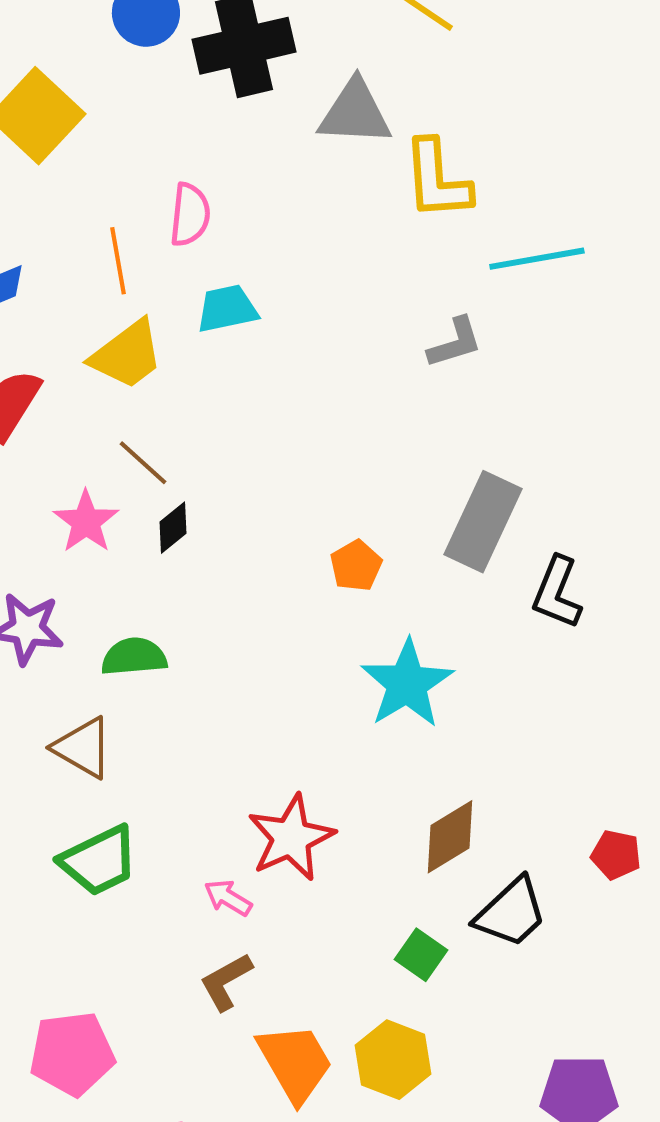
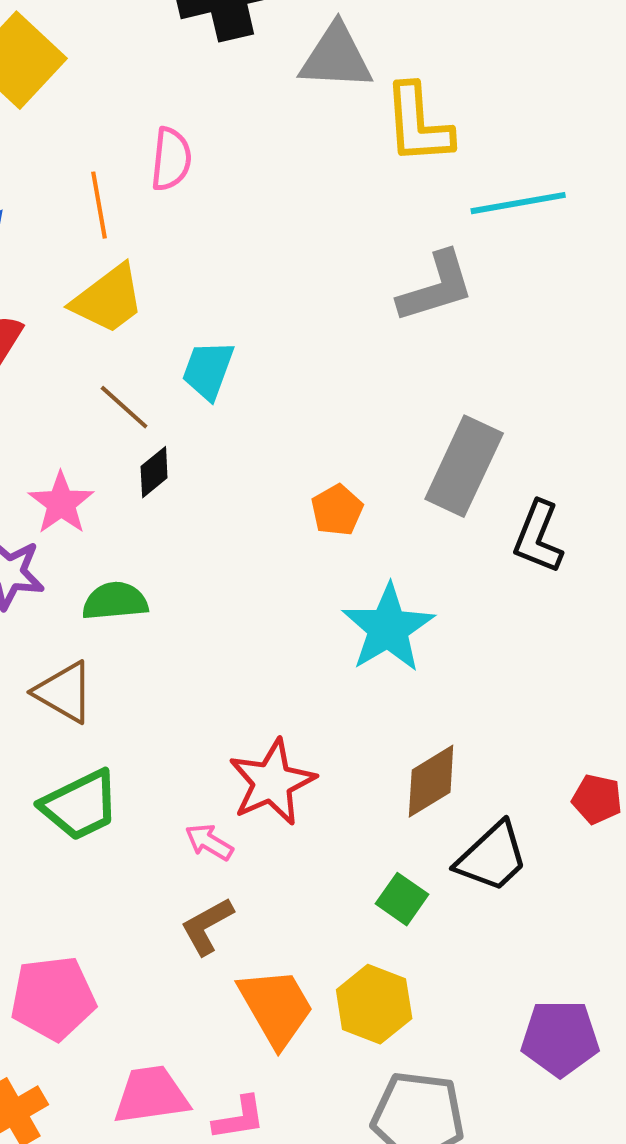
cyan trapezoid: (227, 309) -> (208, 370), moved, turned -58
gray L-shape: (455, 343) -> (436, 287), size x1.4
pink star: (86, 522) -> (61, 503), moved

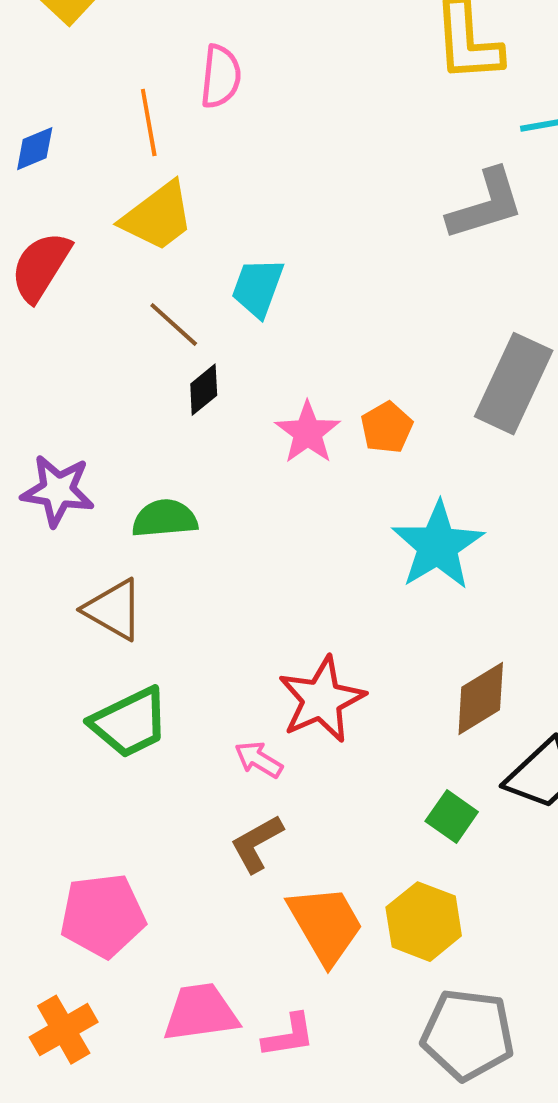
pink star: (61, 503) -> (308, 433), moved

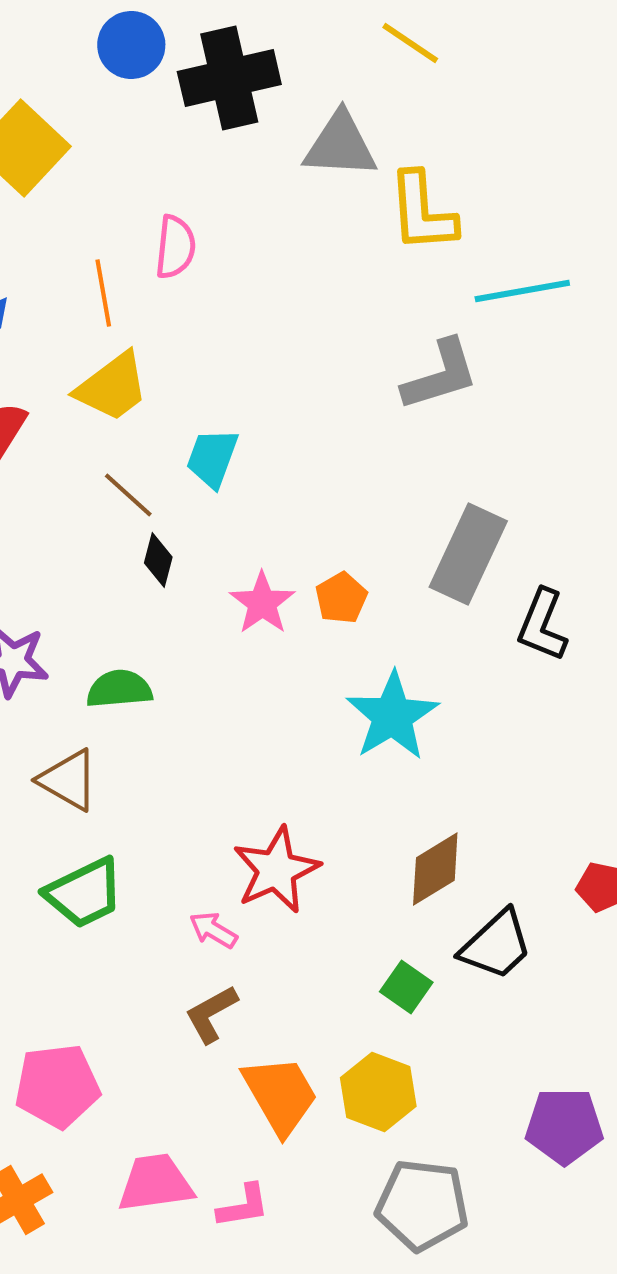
black diamond: (204, 390) -> (158, 560), turned -36

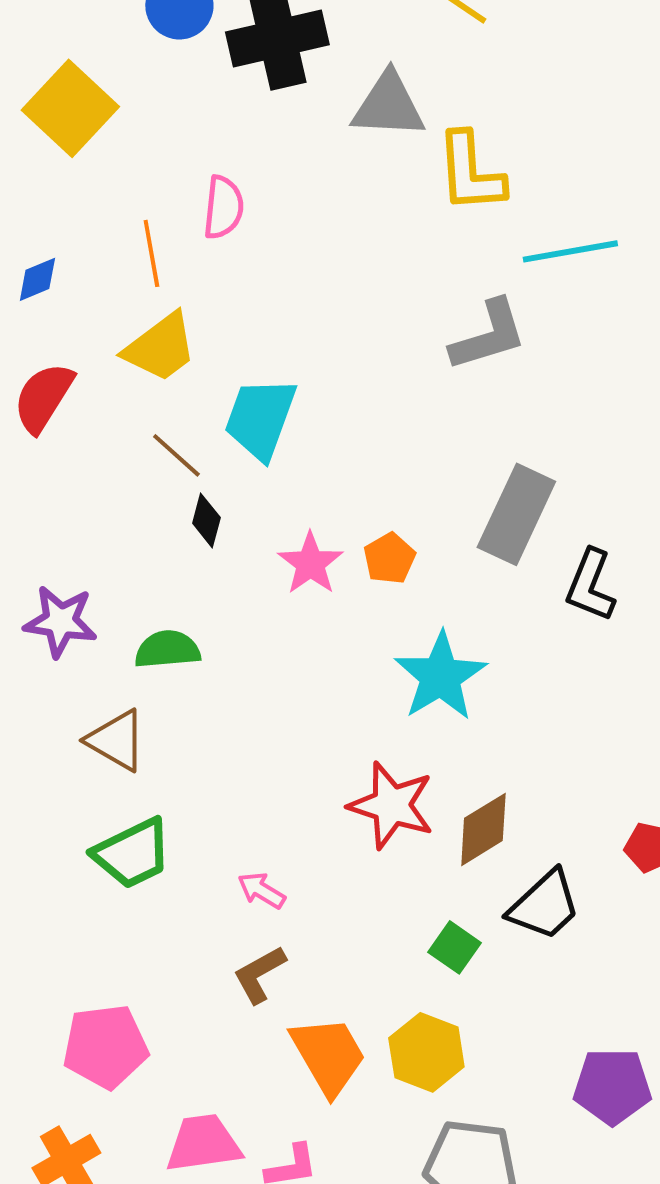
cyan trapezoid: (212, 458) -> (260, 418), size x1.4
red star: (276, 870) -> (391, 805), moved, turned -30

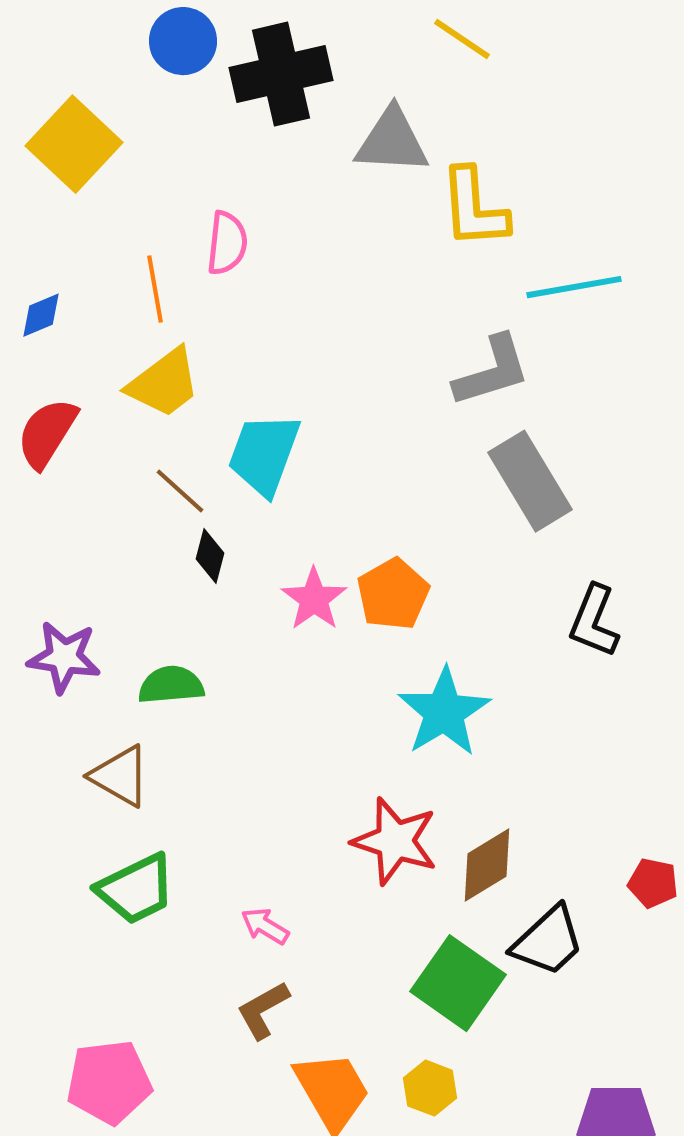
gray rectangle: (516, 514) -> (530, 481), moved, turned -56
orange pentagon: (389, 558) -> (393, 594), size x1.4
green square: (454, 947) -> (458, 983), size x1.8
yellow hexagon: (426, 1052) -> (430, 1088), size x0.7

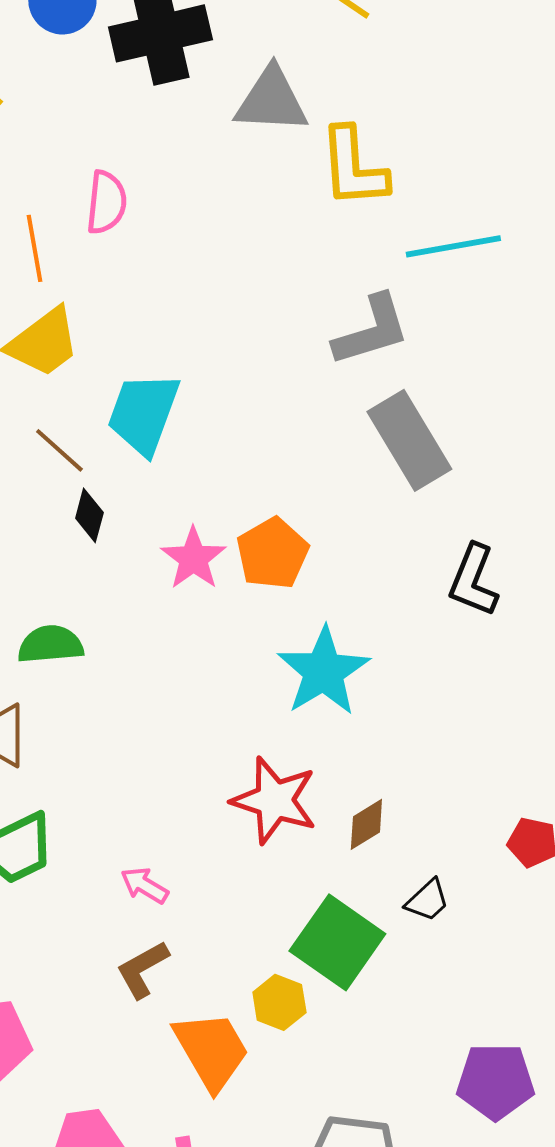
brown diamond: (487, 865) -> (366, 824), size x0.7
black trapezoid: (548, 941) -> (427, 900), size x0.6
yellow hexagon: (430, 1088) -> (279, 1002), moved

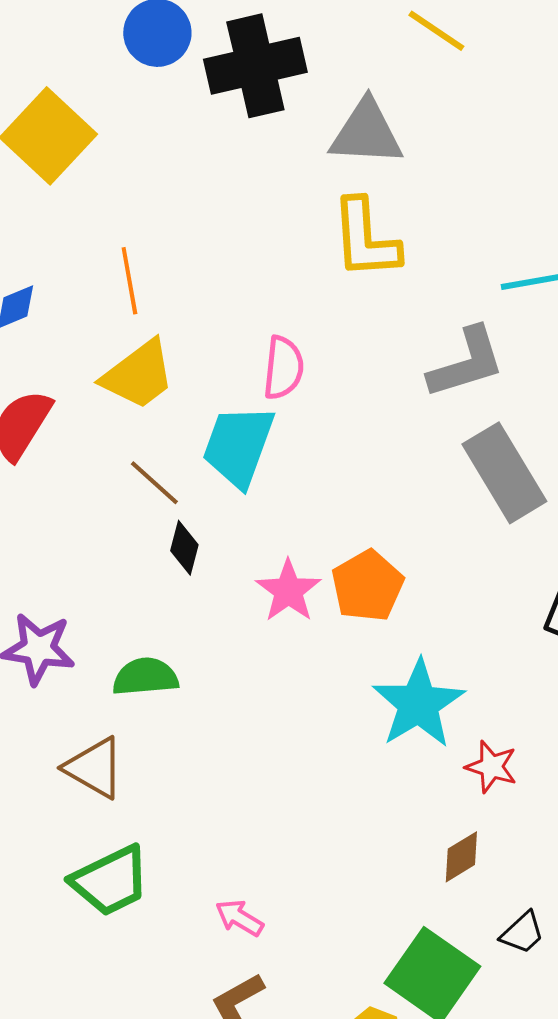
yellow L-shape: (353, 167) -> (365, 239), moved
pink semicircle: (106, 202) -> (283, 368), moved
red star: (274, 800) -> (491, 767), moved, size x0.6

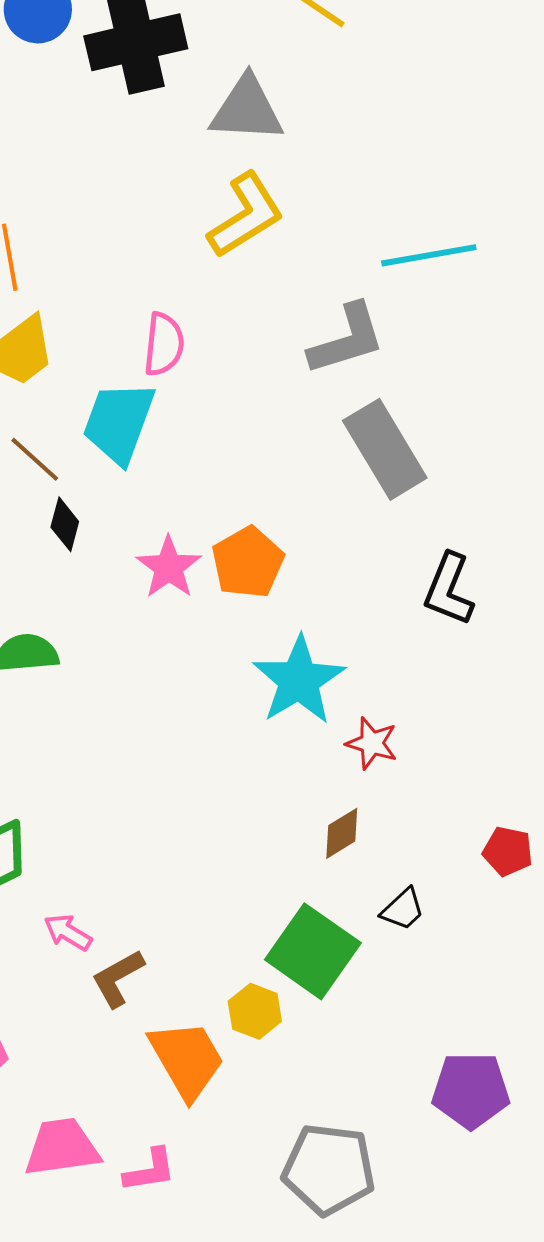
yellow L-shape: (365, 239) -> (246, 215), turned -118
pink arrow: (239, 918) -> (68, 932), moved

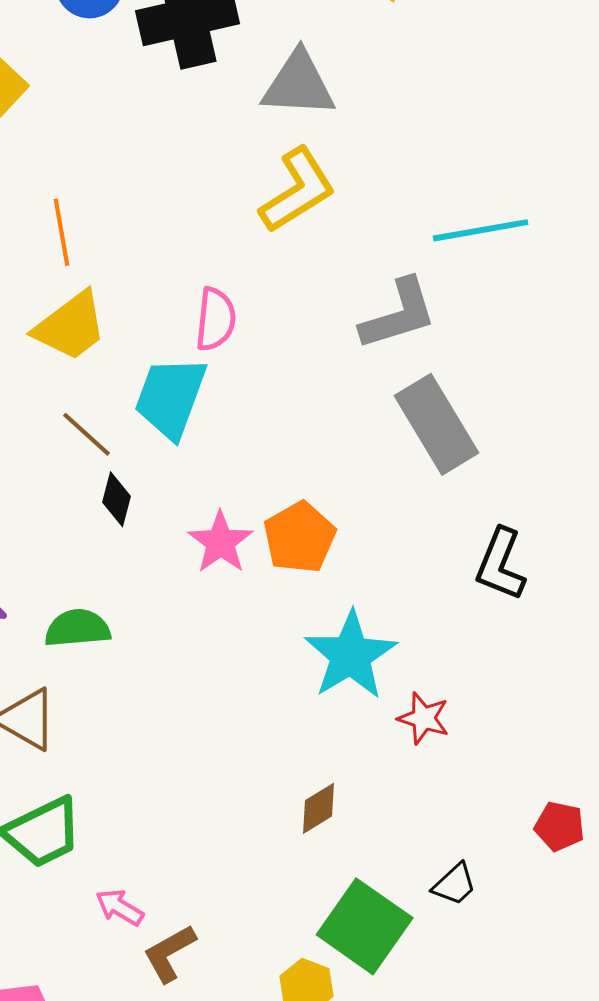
brown diamond: (342, 833) -> (319, 808), moved

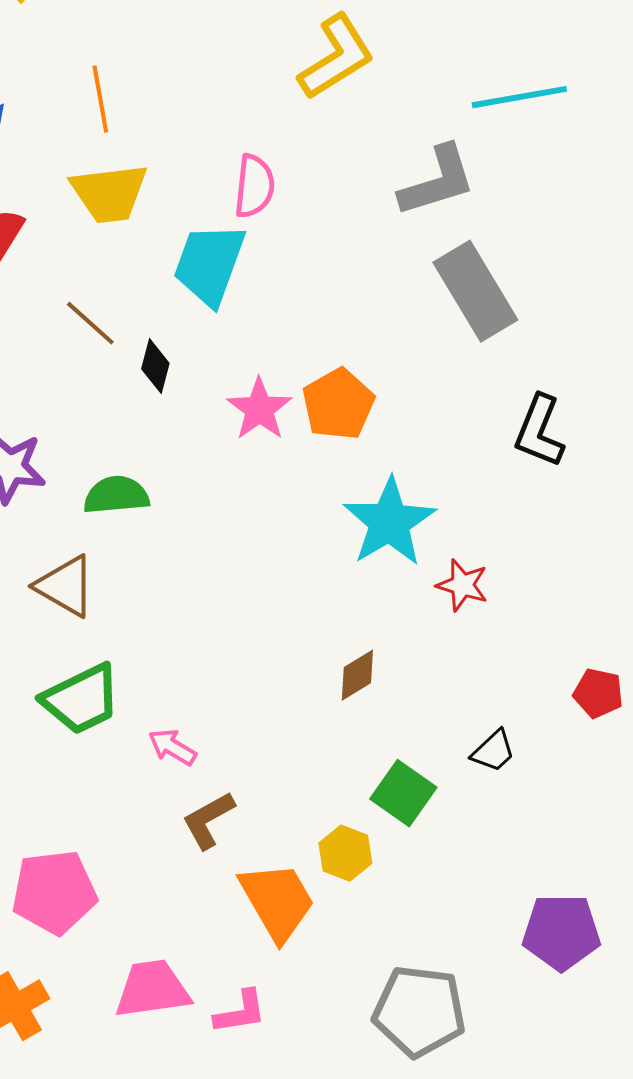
yellow trapezoid: (71, 326) -> (109, 193), turned 30
brown line: (87, 434) -> (90, 323), moved
pink arrow: (120, 907) -> (172, 747), moved
green square: (365, 926) -> (403, 793), size x0.7

